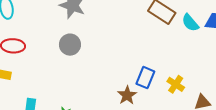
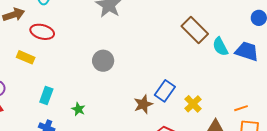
gray circle: (70, 45) -> (103, 61), moved

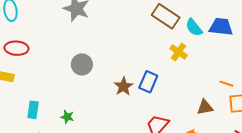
brown star: (143, 104) -> (123, 86), moved
yellow cross: (193, 104) -> (179, 52), moved
orange line: (241, 108) -> (226, 84), turned 48

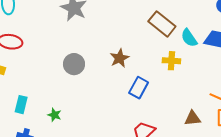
yellow cross: (179, 52) -> (171, 61), turned -36
brown star: (123, 86) -> (120, 58), moved

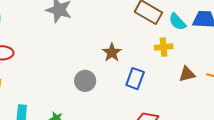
gray circle: (74, 64) -> (85, 81), moved
brown triangle: (193, 118) -> (187, 74), moved

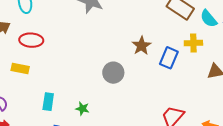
blue rectangle: (135, 79) -> (169, 58), moved

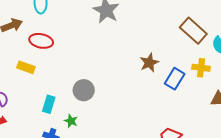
gray circle: (113, 73) -> (84, 90), moved
green star: (82, 109) -> (71, 121), moved

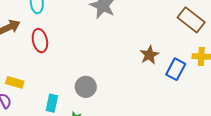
red ellipse: (41, 41) -> (40, 41), turned 70
yellow rectangle: (26, 67) -> (15, 82), moved

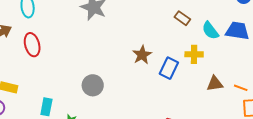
brown rectangle: (191, 20) -> (182, 18), size x0.6
gray circle: (86, 87) -> (93, 85), moved

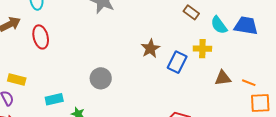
cyan rectangle: (46, 107) -> (54, 99), turned 66

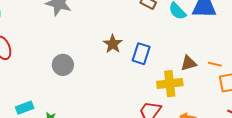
yellow cross: (202, 49) -> (170, 84), moved, size x1.4
gray circle: (101, 78) -> (63, 65), moved

